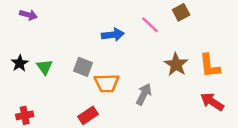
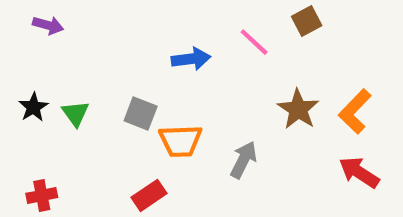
orange L-shape: (210, 66) -> (355, 111), turned 50

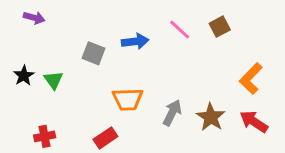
brown square: (307, 21) -> (220, 27), moved
brown star: (298, 109) -> (211, 117), moved
gray square: (141, 114) -> (94, 53), moved
red cross: (42, 195) -> (45, 136), moved

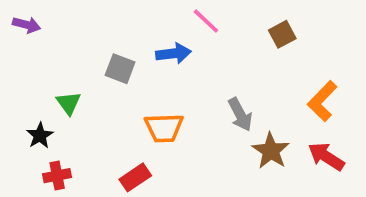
purple arrow: (34, 18) -> (27, 25), moved
pink line: (180, 30) -> (206, 21), moved
black star: (24, 76) -> (40, 135), moved
gray arrow: (172, 113) -> (240, 114), moved, turned 125

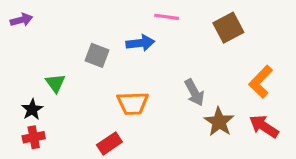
pink line: (206, 21) -> (167, 17), turned -35
purple arrow: (27, 25) -> (21, 20), turned -30
brown square: (282, 34) -> (228, 28), size x1.4
red cross: (57, 176) -> (34, 137), moved

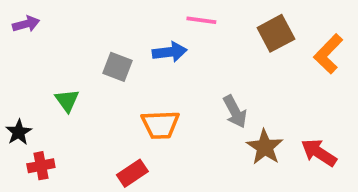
orange L-shape: (261, 82) -> (328, 54), moved
black star: (32, 109) -> (19, 132), moved

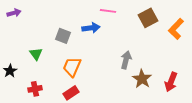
gray arrow: (235, 112) -> (126, 60), turned -138
orange trapezoid: (160, 125) -> (72, 67), moved, turned 115
red arrow: (319, 153) -> (171, 82), turned -102
red cross: (41, 166) -> (35, 89), moved

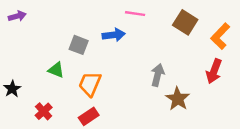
brown square: (148, 18) -> (185, 22), turned -30
green triangle: (36, 54) -> (56, 70), moved, turned -32
red arrow: (171, 82) -> (214, 71), moved
red cross: (35, 89) -> (44, 111), turned -32

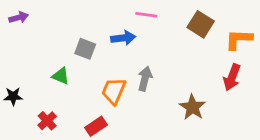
orange L-shape: (220, 36) -> (239, 39), turned 48
gray arrow: (158, 75) -> (145, 79), moved
orange trapezoid: (90, 84) -> (114, 91), moved
black star: (12, 89) -> (13, 96), turned 30

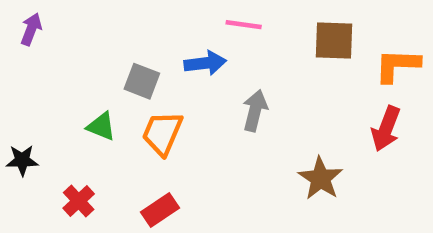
purple arrow: (19, 18) -> (31, 29), turned -54
brown square: (201, 24) -> (334, 41), turned -30
gray arrow: (145, 79) -> (255, 111), moved
orange trapezoid: (114, 91) -> (162, 133), moved

